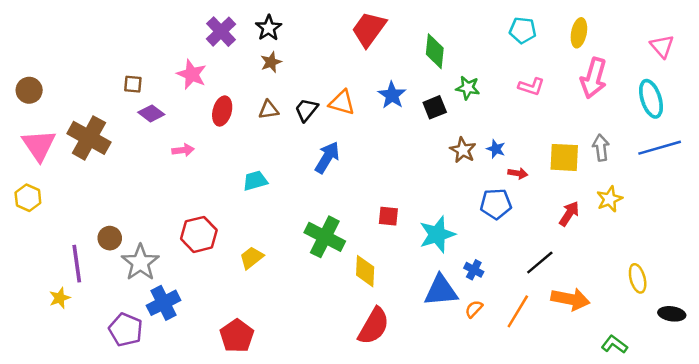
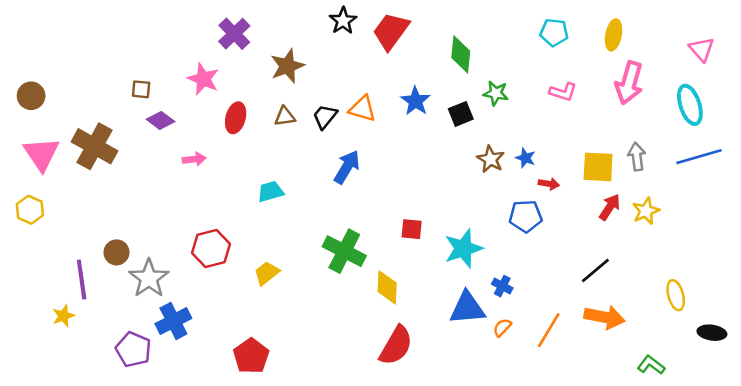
black star: (269, 28) -> (343, 21), moved
brown star: (271, 62) -> (287, 66), size x1.5
red arrow: (569, 214) -> (610, 207), moved
black line: (540, 263) -> (595, 271), moved

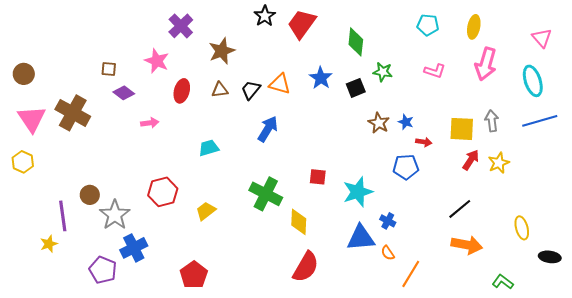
orange semicircle: (502, 327) -> (388, 253), turned -77
orange line: (549, 330) -> (411, 274), moved

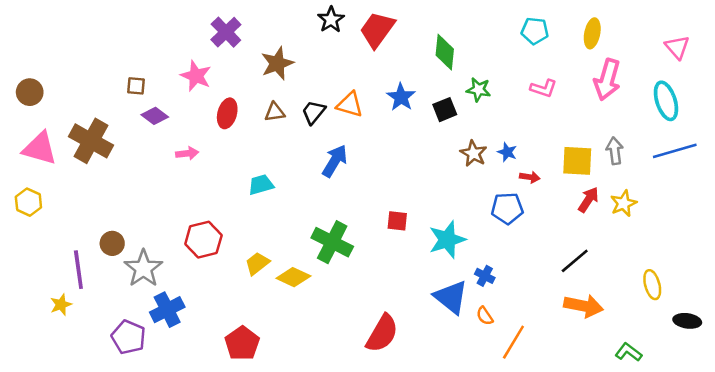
pink triangle: (32, 119) -> (40, 148), turned -40
yellow diamond: (299, 222) -> (293, 277), moved, turned -68
blue triangle: (361, 238) -> (451, 297), turned 44

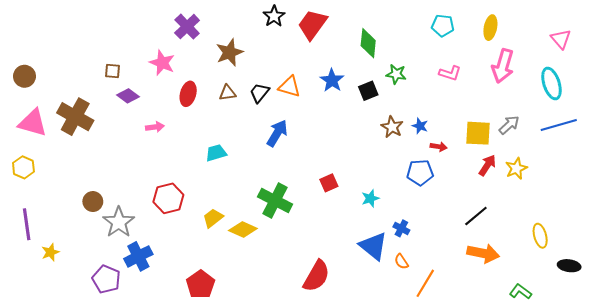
gray arrow: (615, 151) -> (509, 125), turned 55
red square: (397, 221) -> (329, 183), turned -30
cyan star: (447, 240) -> (370, 198), size x0.6
purple line: (78, 270) -> (27, 224), moved

